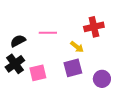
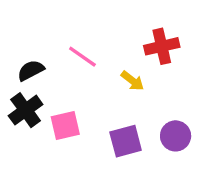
pink line: (48, 33) -> (82, 57), turned 36
purple square: (73, 68) -> (126, 141), moved

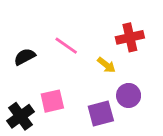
black cross: (26, 110) -> (20, 116), moved
purple circle: (176, 136) -> (129, 95), moved

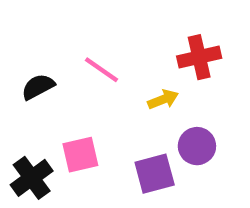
yellow arrow: (106, 65) -> (163, 99), turned -60

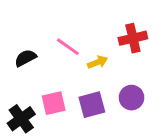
yellow arrow: (163, 99) -> (98, 62), moved
purple square: (155, 174) -> (92, 105), moved

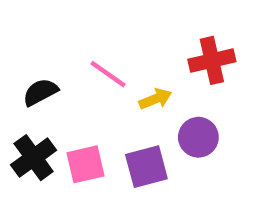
purple circle: (132, 98) -> (198, 137), moved
black cross: (21, 119) -> (34, 158), moved

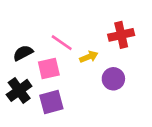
pink square: (85, 164) -> (49, 68), moved
purple square: (146, 167) -> (51, 102), moved

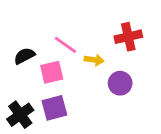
yellow arrow: (89, 57) -> (94, 60), turned 30
black cross: (19, 90) -> (20, 115), moved

